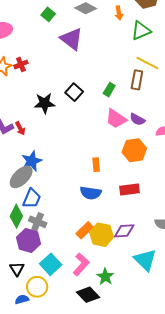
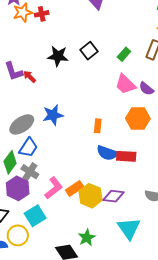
red arrow: (20, 128) -> (30, 77), turned 152
blue star: (32, 161) -> (53, 115), moved
blue semicircle: (91, 193) -> (107, 153), moved
pink L-shape: (81, 264) -> (54, 188), moved

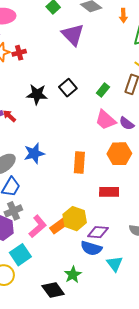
orange rectangle: (98, 126) -> (79, 162), size x1.5
blue semicircle: (107, 153) -> (91, 248), moved
gray cross: (30, 172) -> (13, 211), turned 36
yellow hexagon: (90, 196) -> (75, 219), moved
cyan triangle: (129, 228) -> (115, 264), size x0.7

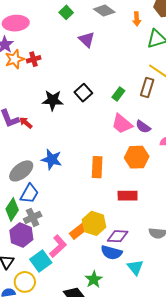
purple triangle: (73, 35) -> (87, 39), size x0.7
blue star: (34, 153) -> (52, 159), turned 30
pink L-shape: (38, 226) -> (58, 246), moved

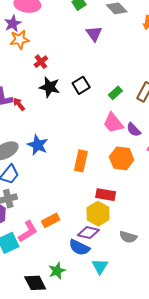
red cross: (34, 59) -> (41, 62), moved, turned -32
yellow hexagon: (94, 223) -> (98, 214), moved

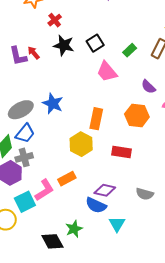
red arrow: (19, 104) -> (34, 53), moved
pink trapezoid: (113, 123) -> (107, 72), moved
yellow hexagon: (98, 214) -> (81, 144), moved

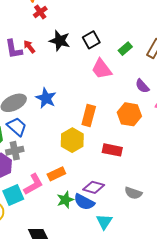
red cross: (55, 20) -> (40, 12), moved
blue trapezoid: (25, 133) -> (17, 127), turned -90
green star: (74, 229) -> (65, 200), moved

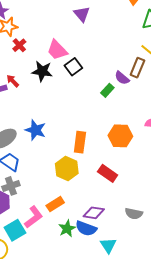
green rectangle: (125, 49) -> (107, 90), moved
pink trapezoid: (102, 69) -> (57, 50), moved
purple semicircle: (142, 86) -> (122, 78), moved
red rectangle: (112, 150) -> (108, 173), turned 30

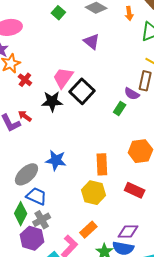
purple triangle: (82, 14) -> (92, 42), moved
pink trapezoid: (57, 50) -> (63, 78), turned 90
black square: (73, 67) -> (82, 91), size x1.4

